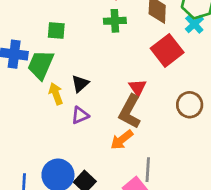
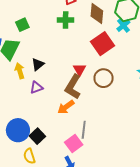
green square: (56, 30) -> (22, 25), turned -32
brown circle: (190, 105) -> (104, 78), moved

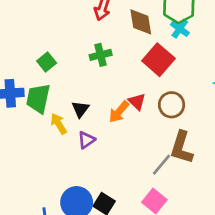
green cross: (66, 20) -> (101, 55), moved
brown L-shape: (73, 87) -> (182, 147), moved
orange arrow: (66, 107) -> (119, 112), moved
gray line: (84, 130) -> (161, 165), moved, turned 48

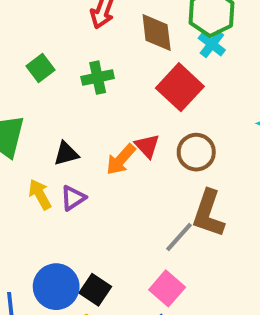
green square: (47, 62) -> (40, 68), moved
black triangle: (80, 109) -> (66, 154), turned 36
yellow arrow: (59, 124) -> (40, 194), moved

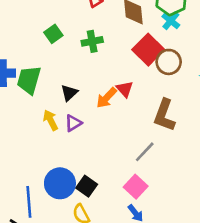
brown circle: (196, 152) -> (169, 62), moved
black triangle: (66, 154) -> (69, 93), turned -30
brown L-shape: (208, 213) -> (164, 115), moved

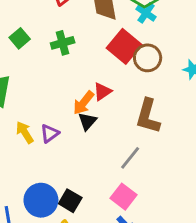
red triangle: (125, 89) -> (102, 92), turned 42
black triangle: (69, 93) -> (87, 121), moved

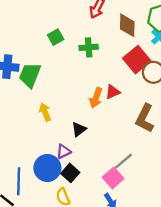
orange arrow: (84, 103) -> (96, 98), turned -30
black triangle: (87, 121) -> (79, 129), moved
purple triangle: (50, 133) -> (64, 152), moved
gray line: (130, 158) -> (123, 161), moved

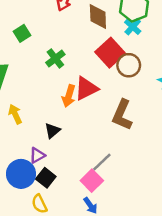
green cross: (89, 47) -> (55, 58), moved, turned -30
red triangle: (113, 92) -> (86, 89), size x1.5

